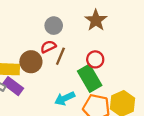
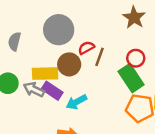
gray circle: (54, 26) -> (59, 30), moved, size x1.6
cyan arrow: (65, 98) -> (76, 102), moved

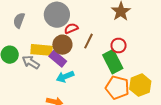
red semicircle: (86, 48) -> (71, 28), moved
purple rectangle: (52, 91) -> (58, 59), moved

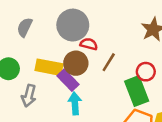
red semicircle: (71, 28) -> (89, 44), turned 32
gray arrow: (31, 62) -> (29, 96), moved, turned -114
cyan arrow: (65, 77) -> (75, 103), turned 102

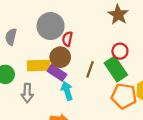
red semicircle: (89, 44) -> (67, 39), turned -80
brown line: (109, 62) -> (90, 69), moved

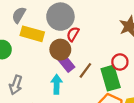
yellow rectangle: (39, 66) -> (32, 34), moved
purple rectangle: (57, 73) -> (66, 63), moved
gray arrow: (27, 93) -> (16, 85), moved

